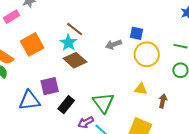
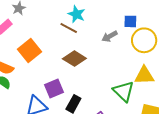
cyan star: (68, 43) -> (77, 14), moved
yellow triangle: (141, 89) -> (144, 75), size x1.5
green triangle: (103, 103) -> (124, 91), moved

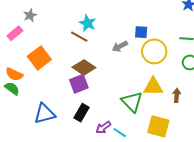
purple square: (54, 88) -> (79, 84), moved

